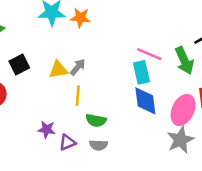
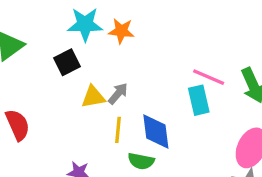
black square: (19, 64) -> (67, 62), moved
blue diamond: (145, 101) -> (156, 131), moved

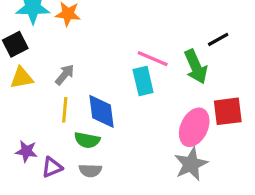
yellow triangle: (93, 97) -> (22, 78), moved

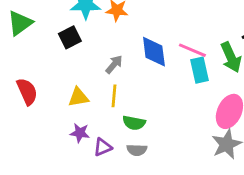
yellow triangle: (22, 78) -> (78, 97), moved
cyan rectangle: (143, 81) -> (200, 70), moved
blue diamond: (101, 111) -> (154, 52), moved

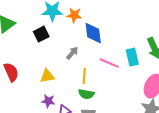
pink line: (192, 50) -> (109, 63), moved
blue diamond: (154, 52) -> (93, 33), moved
yellow line: (114, 96) -> (84, 76), moved

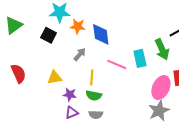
orange star: (74, 15) -> (78, 26), moved
black square: (41, 34) -> (49, 35), turned -35
purple star: (48, 101) -> (70, 95), moved

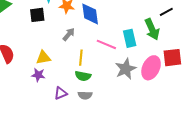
black square: (49, 35) -> (37, 15), turned -35
purple star: (70, 95) -> (38, 75), moved
gray star: (159, 111) -> (126, 69), moved

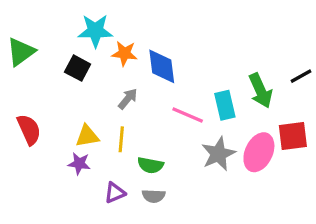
black line: (166, 12) -> (301, 76), moved
black square: (37, 15) -> (78, 68), turned 35
yellow line: (81, 58) -> (121, 139), moved

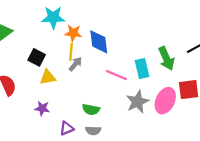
black square: (78, 68) -> (37, 57), moved
yellow triangle: (87, 136) -> (48, 77), moved
yellow line: (121, 139) -> (71, 52), moved

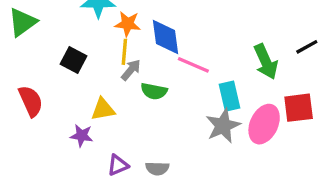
cyan rectangle: (142, 68) -> (230, 96), moved
pink line: (116, 75) -> (193, 65), moved
yellow triangle: (48, 77) -> (103, 109), moved
green semicircle: (91, 109) -> (154, 91), moved

